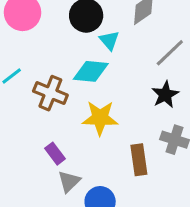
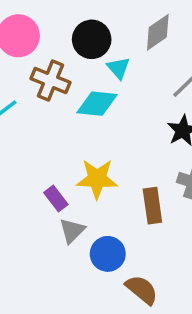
brown cross: (50, 93) -> (51, 80), moved
yellow star: (100, 118) -> (97, 179), moved

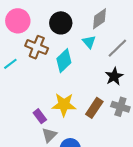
cyan triangle: (118, 68) -> (89, 42), moved
cyan diamond: (97, 104) -> (64, 61), turned -50
brown rectangle: (152, 206) -> (94, 108), moved, turned 42

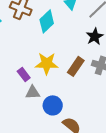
gray triangle: (49, 135) -> (33, 92), turned 42

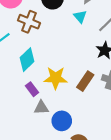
cyan diamond: (47, 21) -> (27, 60), moved

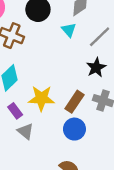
gray triangle: (41, 108) -> (25, 131), turned 42
blue circle: (62, 121) -> (74, 129), moved

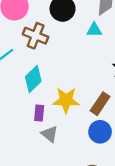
cyan triangle: (69, 30) -> (94, 30), turned -49
purple rectangle: (15, 111) -> (39, 113), turned 42

